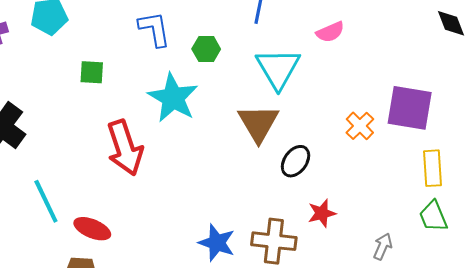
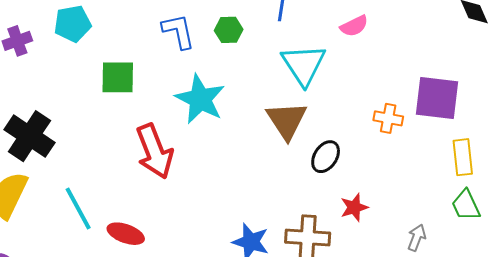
green hexagon: (206, 49) -> (229, 30), moved
green square: (92, 72) -> (118, 77), size x1.4
orange cross: (360, 126) -> (388, 118), turned -32

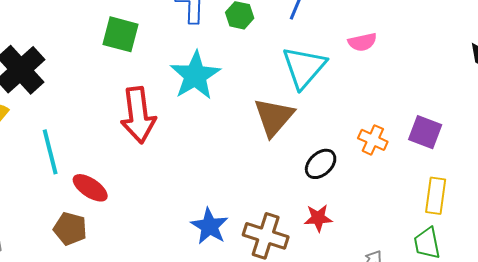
purple square: (437, 98) -> (425, 132), size x0.7
black ellipse: (326, 157) -> (321, 164), moved

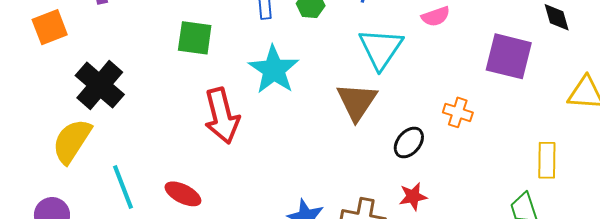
purple square: (425, 132) -> (509, 56), moved, size x1.4
cyan line: (50, 152) -> (123, 187), moved
yellow rectangle: (436, 196) -> (547, 160), moved

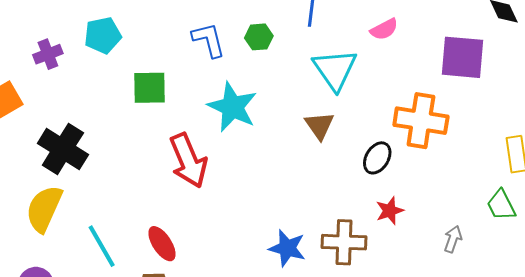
brown triangle: (357, 102) -> (319, 126), size x0.7
orange cross: (458, 112) -> (421, 121), size x1.8
red ellipse: (183, 194) -> (162, 244), turned 39

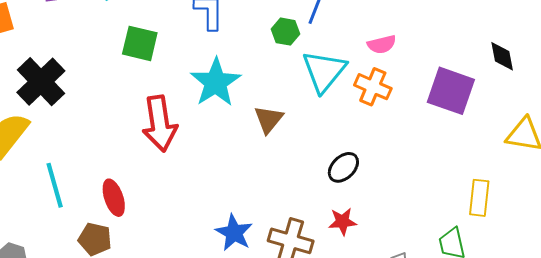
green hexagon: (259, 37) -> (286, 32), moved
orange cross: (421, 121) -> (373, 87), moved, size x0.7
brown triangle: (319, 126) -> (268, 119), moved

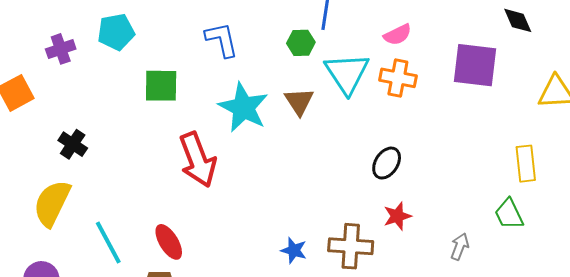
black cross: (41, 82) -> (73, 144), size x0.6
brown triangle: (268, 119) -> (299, 101), moved
blue star: (234, 233) -> (294, 250), size x0.7

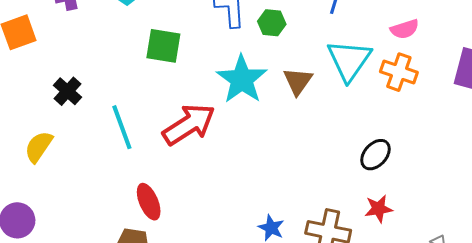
green hexagon: (301, 43) -> (272, 23), moved
red arrow: (198, 160) -> (189, 124), turned -110
yellow semicircle: (52, 203) -> (39, 147), size x0.7
cyan line: (108, 243) -> (122, 127), moved

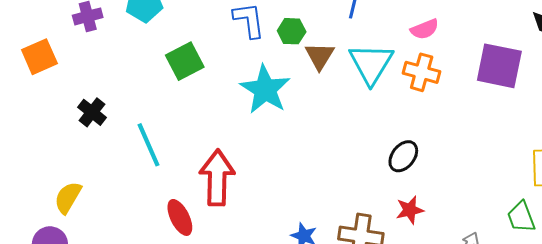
green square: (163, 46) -> (185, 61), turned -33
brown triangle: (298, 81) -> (320, 56), moved
red arrow: (189, 124) -> (217, 178), moved, turned -52
yellow semicircle: (39, 147) -> (68, 198), moved

